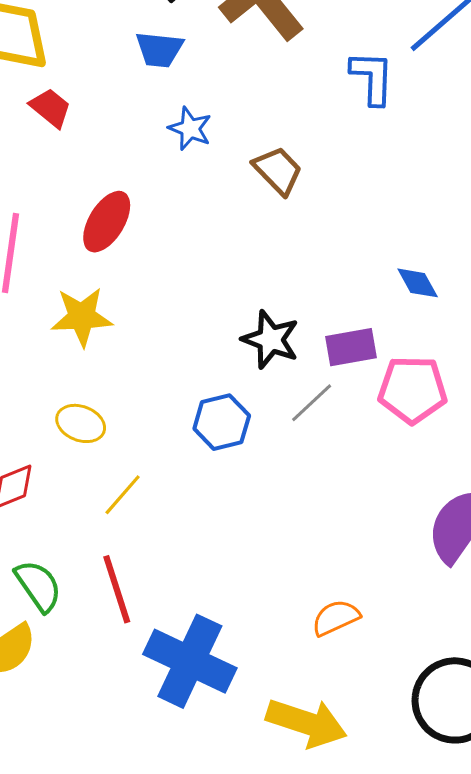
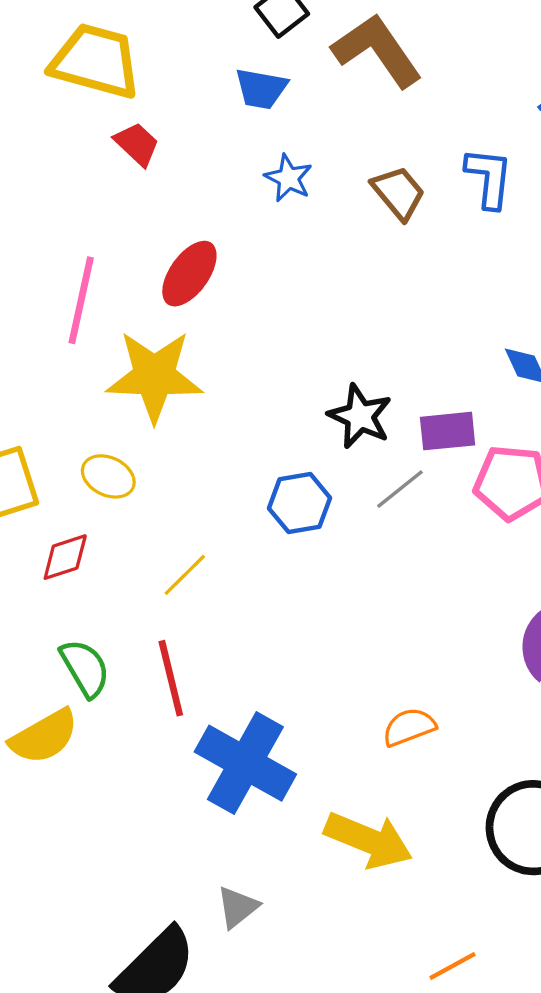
blue L-shape: (372, 78) -> (489, 178), moved
brown trapezoid: (278, 171) -> (398, 193), moved
yellow star: (82, 317) -> (154, 376), size x1.4
yellow ellipse: (81, 423) -> (108, 476), moved

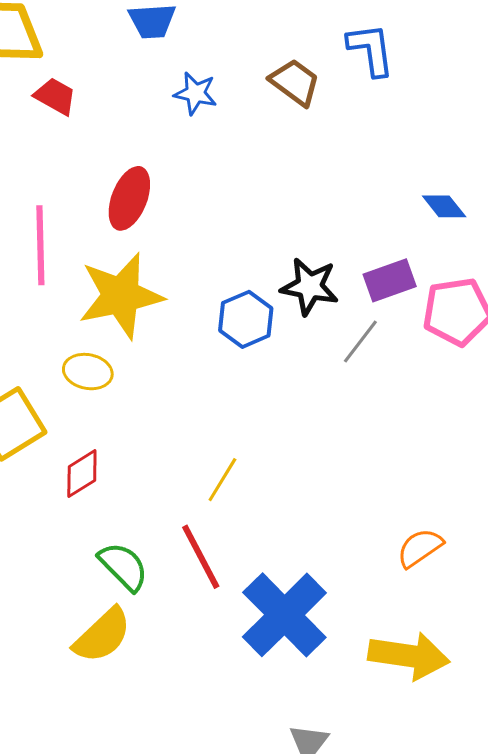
yellow ellipse: (108, 476) -> (88, 372), moved
blue hexagon: (300, 503) -> (246, 319), moved
yellow line: (185, 575) -> (222, 480), moved
blue cross: (245, 763) -> (284, 615), turned 30

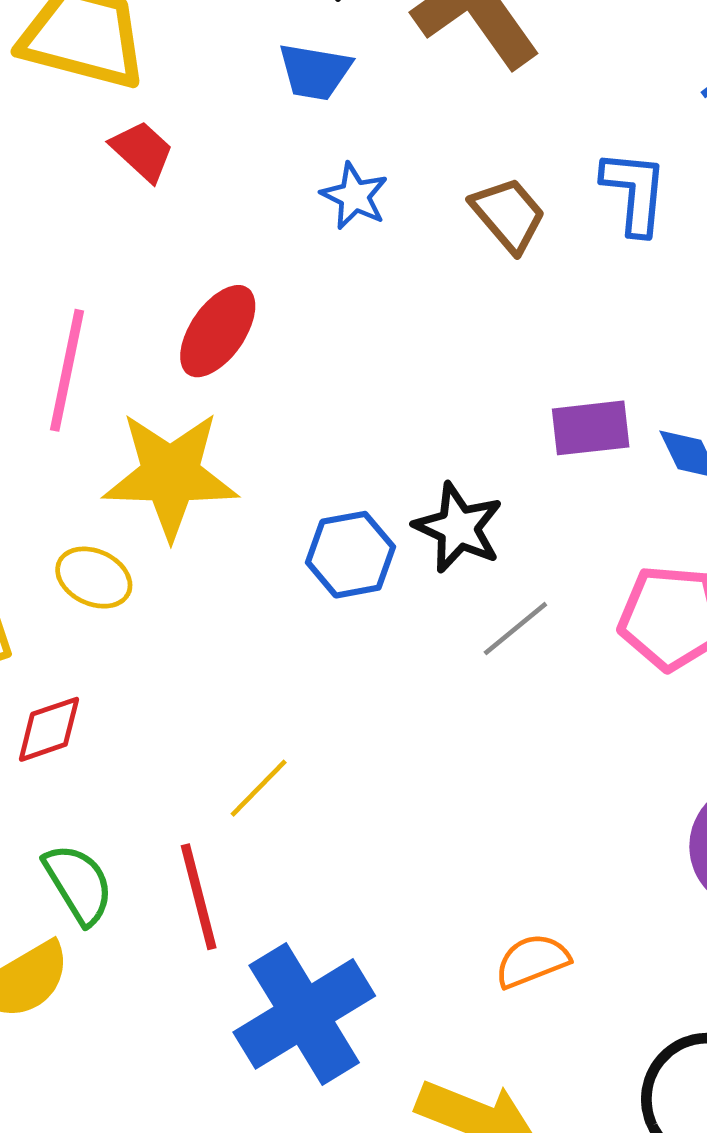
purple rectangle: (390, 280) -> (591, 428), moved

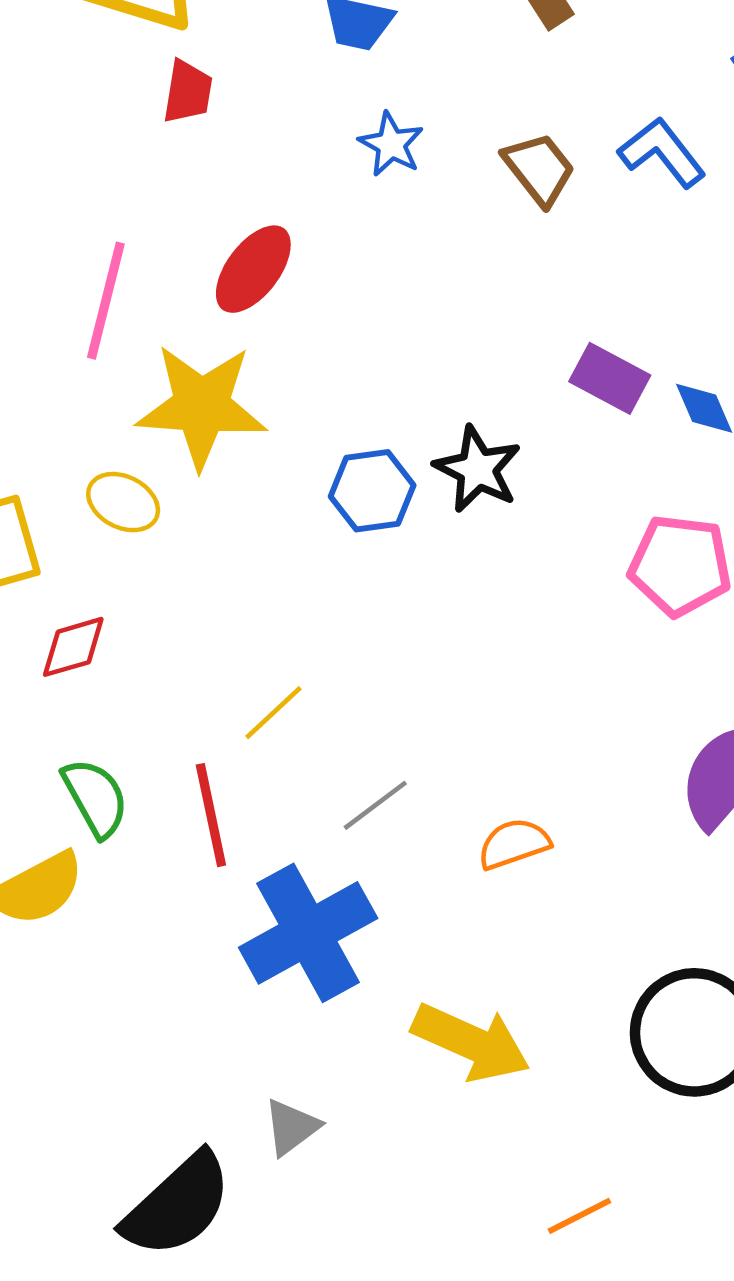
red trapezoid: (142, 151) -> (188, 92), turned 54
blue L-shape: (634, 192) -> (662, 152), turned -46
purple rectangle: (591, 428) -> (610, 378), turned 32
gray line: (515, 629) -> (375, 805), moved
orange semicircle: (532, 961) -> (514, 844), moved

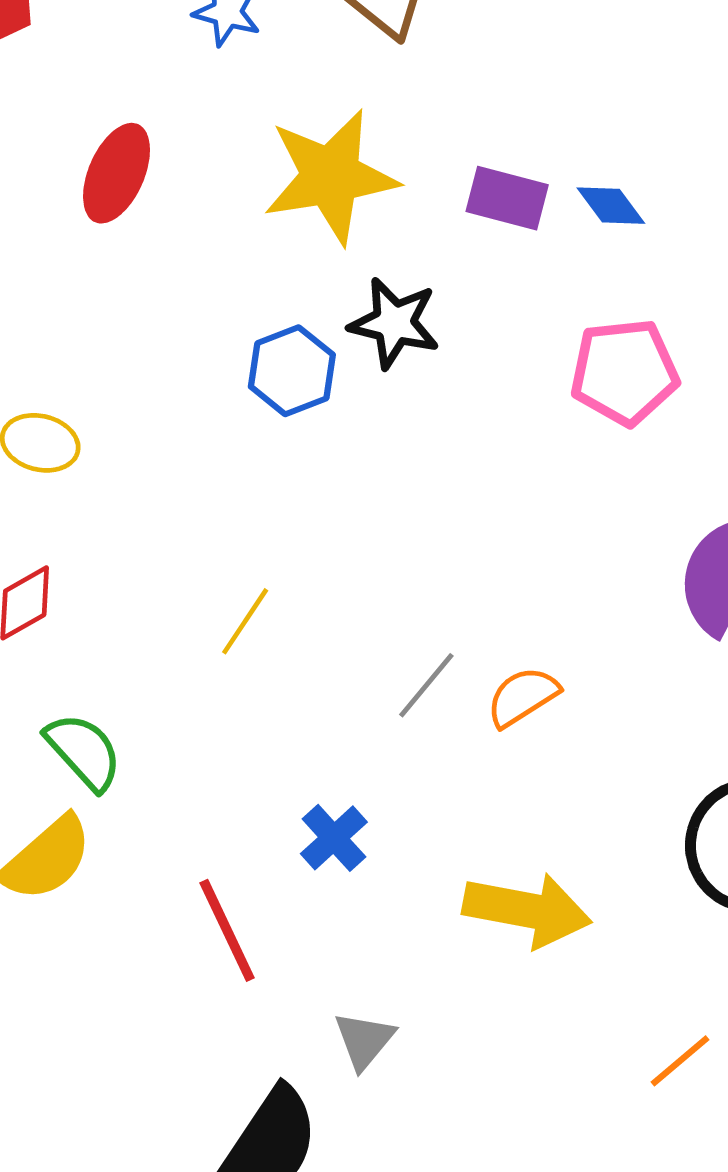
yellow star: (201, 406) -> (331, 176), moved
gray line: (375, 805) -> (426, 685), moved
red line: (211, 815) -> (227, 930), moved
blue cross: (308, 933) -> (334, 838), size x0.5

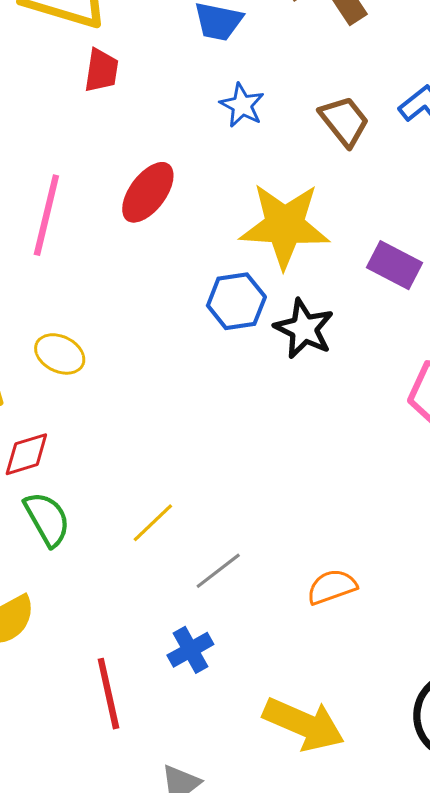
blue hexagon: (292, 371) -> (236, 301), moved
yellow line: (245, 621) -> (153, 523), moved
gray line: (426, 685) -> (218, 571), moved
green semicircle: (84, 752) -> (47, 519), moved

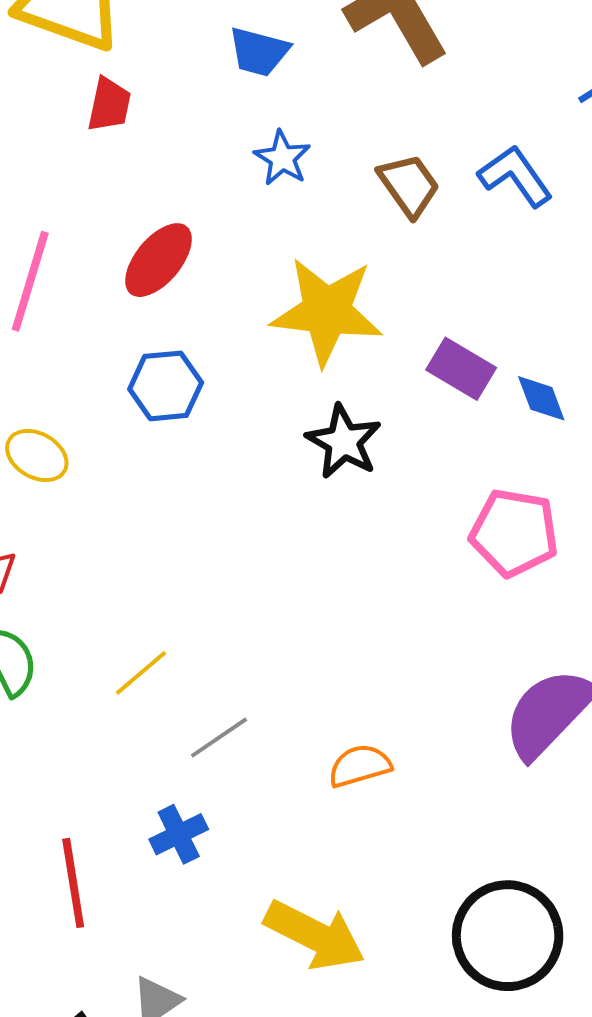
blue hexagon: (236, 301) -> (166, 386), moved

